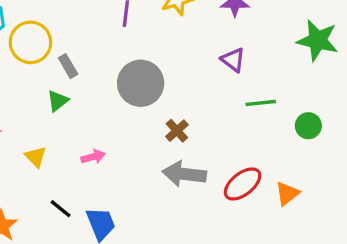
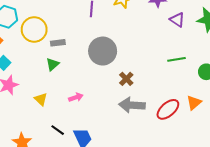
purple triangle: (233, 60) -> (177, 20), moved
gray rectangle: (68, 66) -> (58, 43), turned -64
orange triangle: (287, 194) -> (194, 103), moved

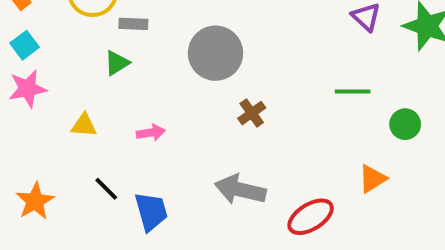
yellow triangle: (41, 99) -> (84, 125), turned -48
gray arrow: (132, 105) -> (240, 190), moved
red ellipse: (168, 109) -> (311, 217), moved

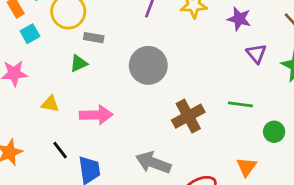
cyan square: (25, 45) -> (30, 34), moved
brown cross: (252, 113) -> (188, 116), moved, size x1.6
pink arrow: (151, 133) -> (96, 115), size x1.6
orange triangle: (372, 179) -> (246, 167), turned -30

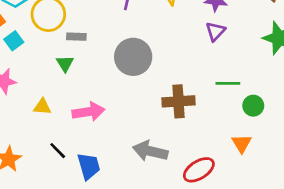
purple triangle: (256, 54) -> (215, 31), moved, turned 30
green triangle: (79, 63) -> (65, 64), turned -30
brown cross: (188, 116) -> (179, 101), turned 32
green circle: (274, 132) -> (253, 106), moved

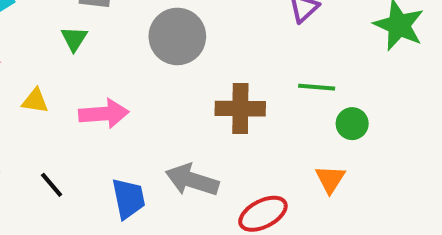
black line: (58, 151) -> (52, 185), moved
blue trapezoid: (89, 166) -> (128, 199), moved

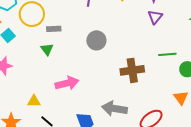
gray circle: (177, 36) -> (96, 40), size x0.7
yellow triangle: (35, 101) -> (34, 101), moved

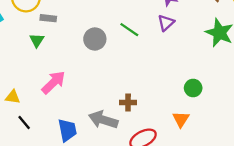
green line: (167, 54) -> (129, 30), moved, turned 30
brown cross: (132, 70) -> (128, 102), moved, size x0.6
pink arrow: (67, 83) -> (54, 82), turned -40

